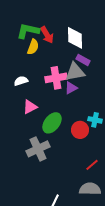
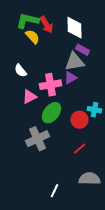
yellow semicircle: (33, 47) -> (32, 37), turned -63
pink cross: (56, 78) -> (50, 85), moved
white semicircle: (21, 81) -> (20, 71), turned -112
red line: (92, 165) -> (79, 149), moved

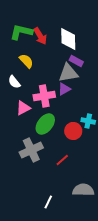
yellow semicircle: (32, 37) -> (26, 61), moved
red line: (79, 149) -> (62, 160), moved

